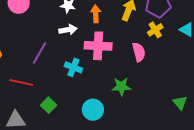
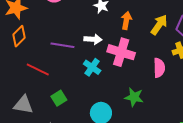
white arrow: (68, 30) -> (93, 39), moved
purple line: (39, 53) -> (62, 45), turned 55

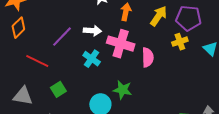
purple line: (62, 45) -> (62, 37), turned -55
pink semicircle: (159, 68) -> (148, 57), moved
green star: (134, 97) -> (122, 90), moved

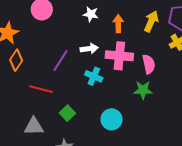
green star: (122, 90) -> (143, 90), moved

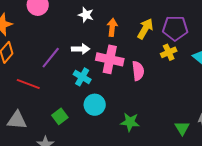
green star: (143, 90) -> (130, 122), moved
green square: (67, 113) -> (60, 116), moved
cyan circle: (112, 119) -> (95, 105), moved

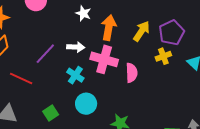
orange arrow: (112, 27) -> (109, 28), size x1.4
purple pentagon: (175, 28) -> (172, 33), turned -30

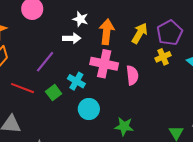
white arrow: (76, 47) -> (72, 38), moved
green square: (51, 113) -> (54, 93), moved

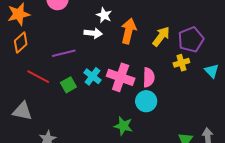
purple line: (45, 62) -> (64, 53), turned 30
pink cross: (104, 64) -> (121, 77), moved
cyan circle: (89, 109) -> (146, 101), moved
green star: (124, 126) -> (123, 126), moved

